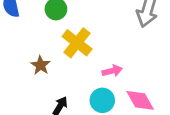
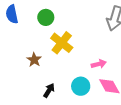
pink arrow: (112, 71) -> (99, 64), moved

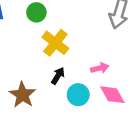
brown star: (34, 60) -> (22, 95), moved, size x1.5
black arrow: (49, 90) -> (58, 76), moved

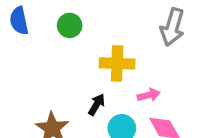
yellow cross: (55, 43) -> (117, 63), moved, turned -36

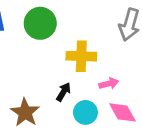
green circle: (70, 25) -> (40, 23), size x1.5

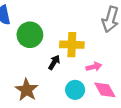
green circle: (40, 23) -> (30, 35), moved
black arrow: (64, 92) -> (54, 62), moved

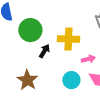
black arrow: (54, 62) -> (44, 51), moved

